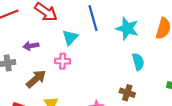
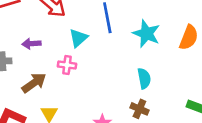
cyan semicircle: (138, 62) -> (144, 78), moved

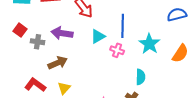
purple arrow: (31, 44) -> (62, 33), size x1.5
pink cross: (67, 65) -> (117, 50), moved

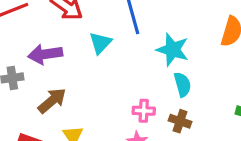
cyan star: (149, 44) -> (173, 50), moved
pink cross: (117, 50) -> (144, 111), moved

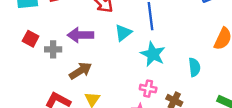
cyan star: (173, 50) -> (153, 54), moved
cyan semicircle: (182, 84) -> (194, 67), moved

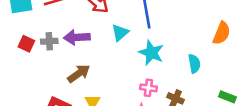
gray cross: (53, 49) -> (49, 41), moved

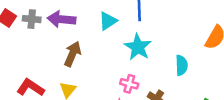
brown arrow: (79, 73) -> (72, 54), moved, turned -40

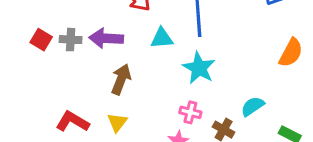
cyan triangle: (108, 21) -> (162, 38), turned 30
cyan semicircle: (181, 65) -> (253, 106), moved, turned -120

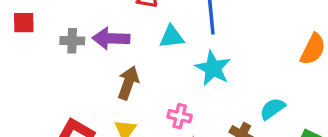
red square: (41, 40) -> (24, 23), moved, turned -30
pink cross: (190, 112) -> (180, 116), moved

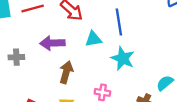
gray cross: (72, 41) -> (16, 57), moved

